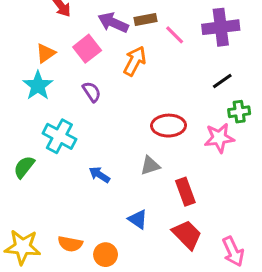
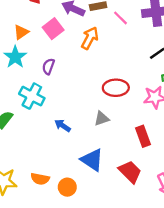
purple semicircle: (92, 92) -> (48, 66), moved, turned -126
red rectangle: (185, 192) -> (143, 136), moved
blue triangle: (138, 219) -> (92, 160), size x1.5

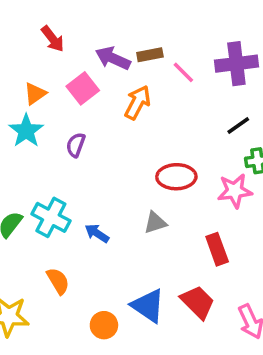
cyan cross: (32, 96) -> (51, 217), moved
blue triangle: (92, 160) -> (148, 306), moved
orange semicircle: (40, 179) -> (58, 281), moved, turned -132

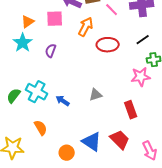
pink square: (83, 88) -> (55, 19), turned 36
red ellipse: (176, 177) -> (108, 45), moved

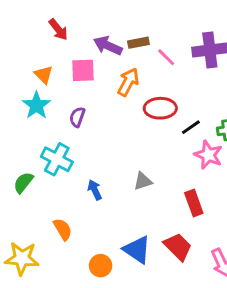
orange triangle: (28, 22) -> (44, 75), turned -40
black line: (143, 40) -> (191, 127), moved
pink star: (141, 77) -> (208, 155), turned 30
cyan cross: (37, 92) -> (57, 159), moved
blue arrow: (63, 101) -> (95, 190), turned 32

